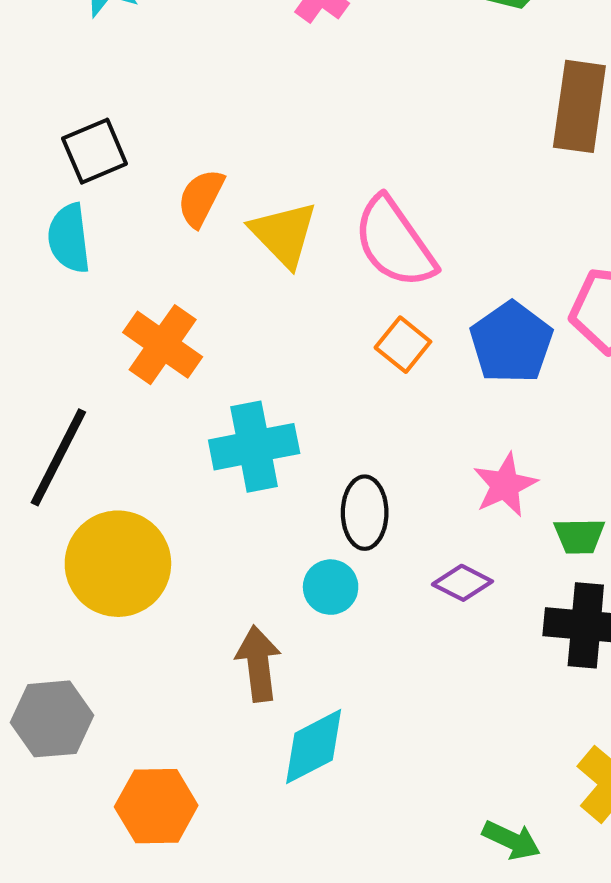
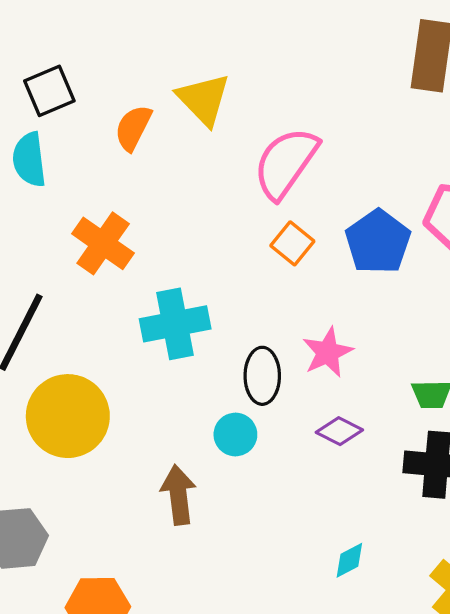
yellow triangle: (284, 234) -> (204, 99), moved
pink semicircle: (394, 243) -> (286, 163), turned 70
pink star: (505, 485) -> (328, 352), moved
cyan diamond: (314, 747) -> (349, 560), moved, size x0.6

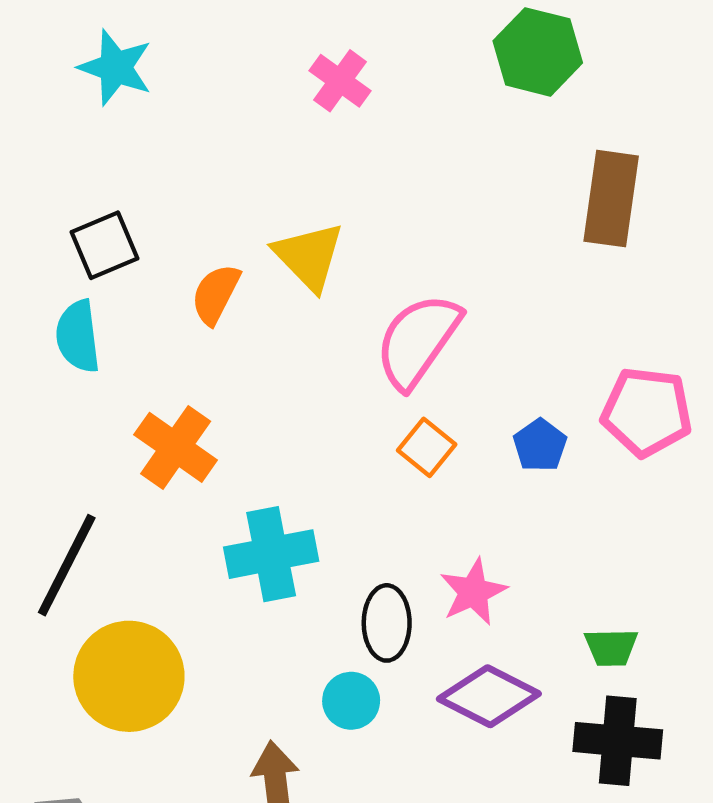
blue pentagon: (378, 242) -> (540, 445), size x0.6
purple diamond: (339, 431) -> (489, 696), size x1.6

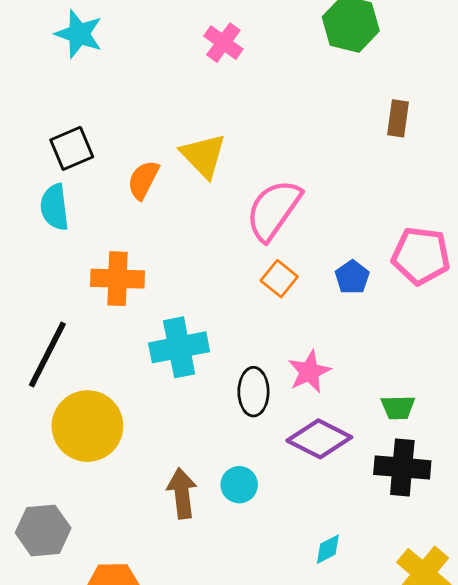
brown rectangle: (611, 199) -> (398, 118), size x0.6
orange cross: (176, 447) -> (118, 279), turned -33
cyan circle: (351, 701) -> (239, 485), moved

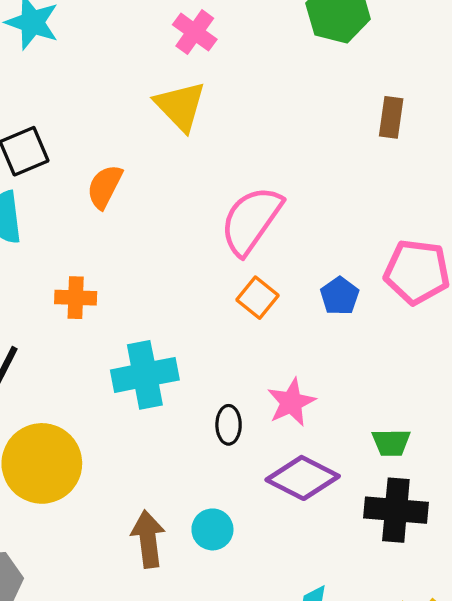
yellow triangle: (203, 156) -> (180, 106), moved
orange cross: (118, 279) -> (76, 298), size x0.7
black ellipse: (253, 392) -> (229, 425), size x0.7

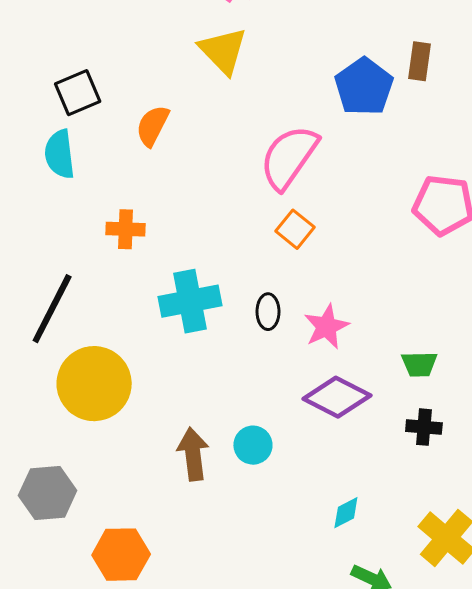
blue pentagon: (340, 296) -> (364, 87), moved, size x1.6
black ellipse: (229, 425) -> (268, 312), moved
black cross: (396, 510) -> (424, 427), size x0.6

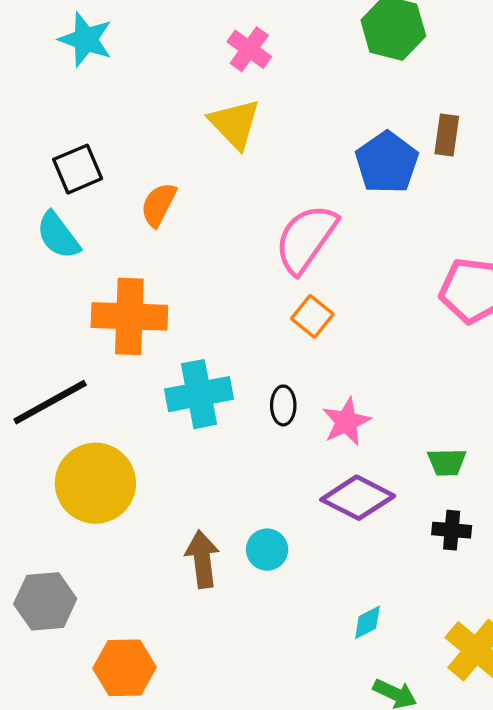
cyan semicircle: (60, 154) -> (58, 235), turned -30
orange cross: (126, 229) -> (129, 316), size x1.8
black line: (52, 309) -> (50, 402), turned 34

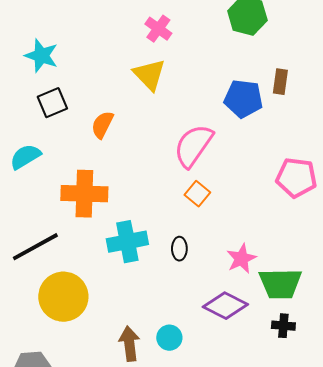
cyan star: (86, 39) -> (41, 56), moved
blue pentagon: (387, 163) -> (243, 99), turned -30
cyan semicircle: (58, 235) -> (25, 157), moved, turned 96
pink star: (346, 422) -> (241, 259), moved
green trapezoid: (447, 462) -> (280, 284), size x1.8

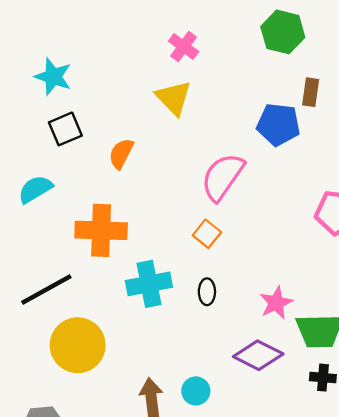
brown rectangle: (280, 82) -> (311, 92), moved
orange square: (197, 194) -> (207, 234), moved

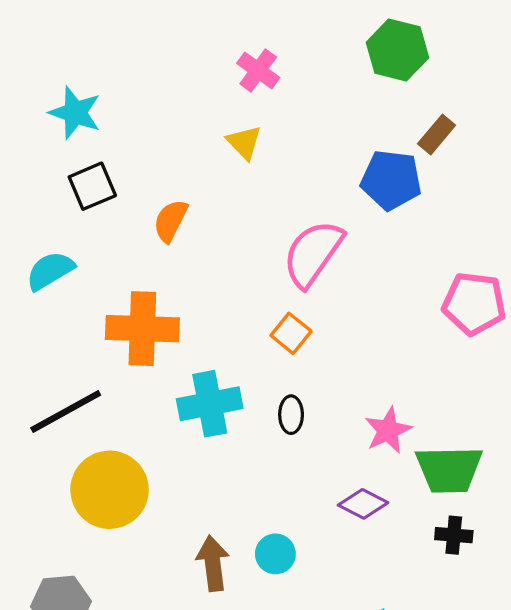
brown rectangle: (311, 92) -> (437, 135), turned 32
yellow triangle: (174, 98) -> (244, 142), size x0.7
purple diamond: (258, 355) -> (363, 504), size x0.7

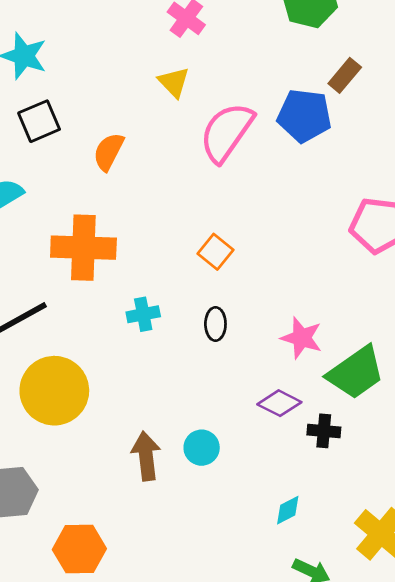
pink semicircle: (313, 253) -> (227, 132), moved
cyan cross: (210, 404) -> (143, 314), size x0.6
pink star: (388, 430) -> (302, 338), turned -30
green trapezoid: (449, 469) -> (356, 373), turned -34
black cross: (454, 535) -> (324, 431), moved

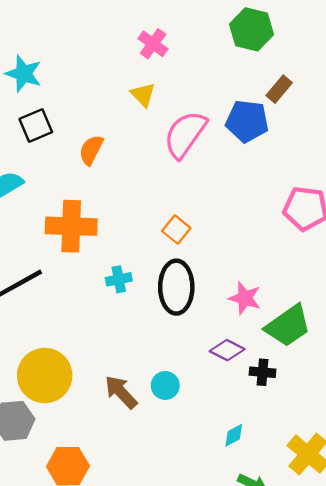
black ellipse: (215, 324) -> (176, 287), size x2.0
yellow circle: (54, 391) -> (45, 376), moved
brown arrow: (146, 456) -> (121, 392), turned -36

